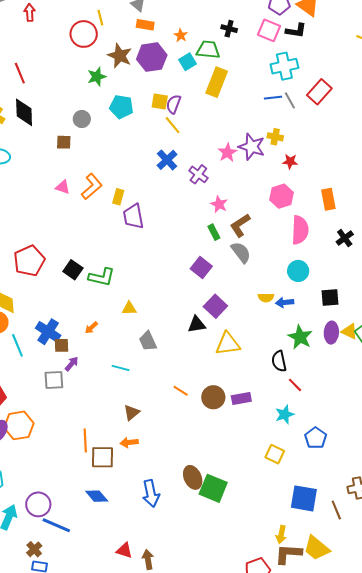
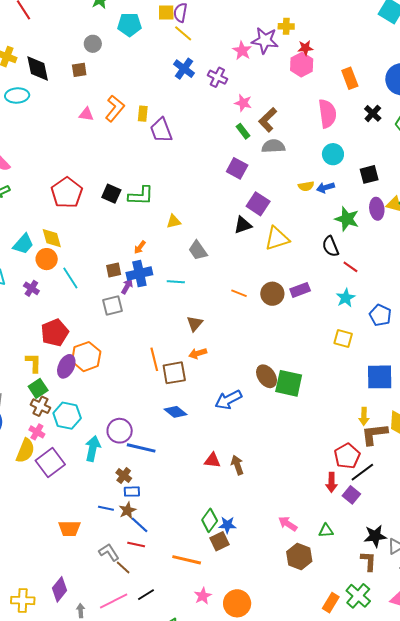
black diamond: (24, 112) -> (38, 68), moved
pink hexagon: (282, 196) -> (302, 65), moved
gray semicircle: (241, 252) -> (273, 146), turned -45
blue cross: (48, 332) -> (139, 274), moved, turned -35
blue arrow: (151, 494) -> (228, 400), turned 84

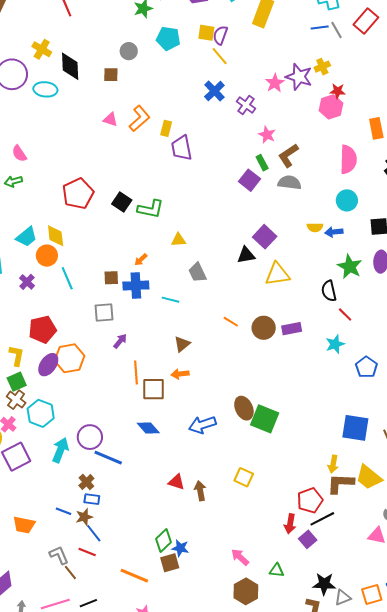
yellow cross: (286, 26) -> (322, 67), turned -35
purple square: (237, 168) -> (250, 180), moved
purple arrow: (127, 286) -> (120, 341), moved
yellow square: (343, 339) -> (244, 477), moved

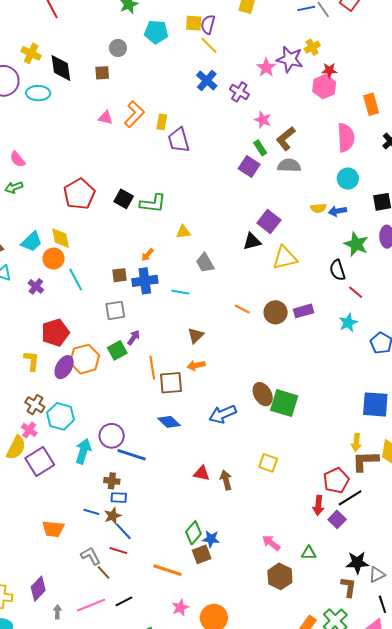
green square: (17, 382) -> (117, 350), moved
brown cross: (86, 482) -> (112, 481), turned -35

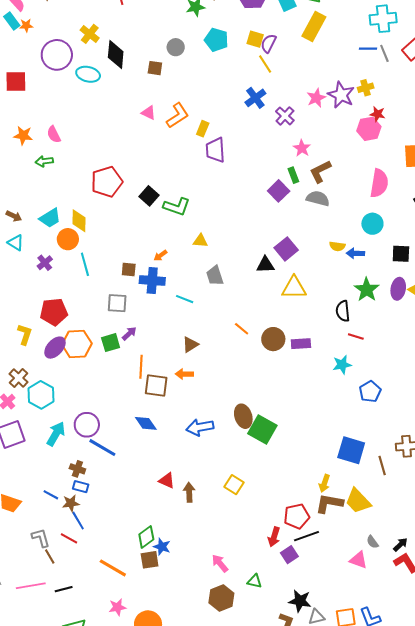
red line: (356, 292) -> (356, 337), turned -35

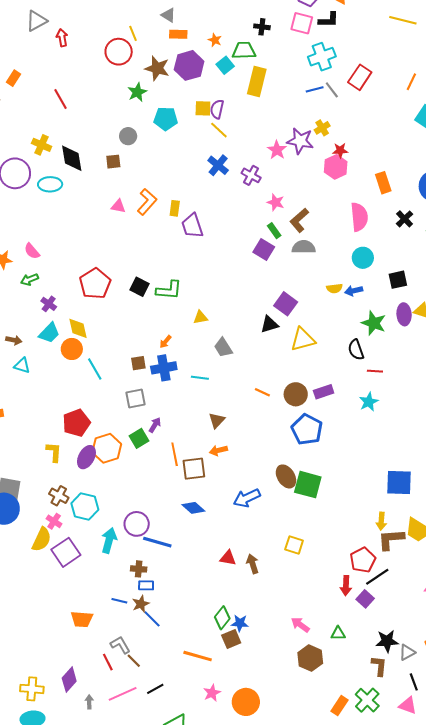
purple cross: (45, 263) -> (49, 304), moved
blue pentagon: (370, 392) -> (307, 429), moved, size x1.4
red line: (69, 538) -> (108, 662), moved, turned 48

